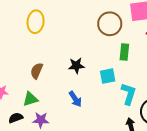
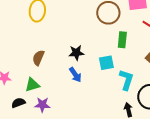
blue arrow: (75, 99) -> (75, 75), moved

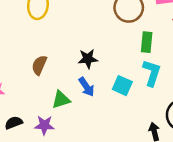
cyan square: (106, 63) -> (122, 86), moved, turned 35
cyan L-shape: (126, 80) -> (152, 73), moved
green triangle: (32, 85) -> (61, 100), moved

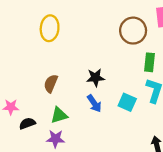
green triangle: (61, 100) -> (59, 115), moved
black semicircle: (14, 123) -> (27, 123), moved

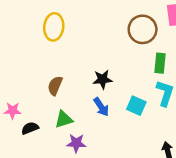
purple star: (55, 139) -> (76, 143), moved

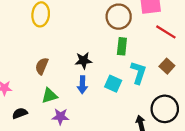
green rectangle: (160, 63) -> (122, 46), moved
blue arrow: (101, 107) -> (82, 85), turned 35
black semicircle: (30, 128) -> (20, 113), moved

